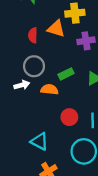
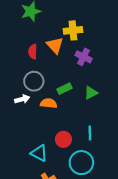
orange triangle: (56, 29) -> (55, 45), turned 30
purple cross: (86, 41) -> (84, 57), turned 35
red circle: (69, 117) -> (63, 139), moved

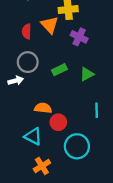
orange semicircle: (49, 103) -> (43, 108), moved
cyan line: (90, 133) -> (97, 110), moved

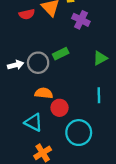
red semicircle: (27, 31) -> (27, 14), turned -104
gray circle: (28, 62) -> (38, 63), moved
green triangle: (87, 74) -> (100, 58), moved

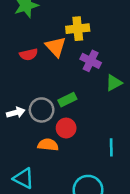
green triangle: (100, 58) -> (114, 83), moved
red circle: (60, 108) -> (66, 128), moved
cyan triangle: (34, 122) -> (23, 178), moved

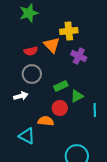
green triangle: (114, 83) -> (77, 96), moved
gray circle: (42, 110) -> (32, 74), moved
cyan line: (111, 147) -> (95, 110), moved
cyan triangle: (23, 178) -> (27, 136), moved

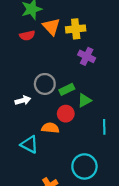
orange triangle: (52, 45) -> (51, 27), moved
red semicircle: (31, 51) -> (27, 35), moved
gray circle: (32, 74) -> (45, 84), moved
cyan line: (95, 110) -> (104, 127), moved

